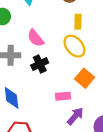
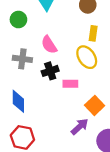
orange square: (85, 78) -> (95, 105), moved
pink rectangle: (63, 96) -> (70, 84), moved

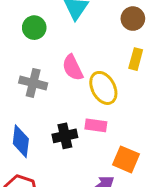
yellow ellipse: (87, 57) -> (103, 88), moved
black cross: (50, 71) -> (65, 136), moved
orange square: (95, 105) -> (126, 159), turned -30

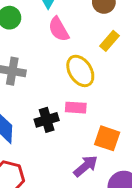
yellow rectangle: (136, 59) -> (109, 41), turned 30
pink semicircle: (73, 68) -> (59, 29), moved

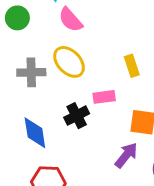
yellow rectangle: (109, 41) -> (132, 66), moved, turned -48
yellow ellipse: (80, 71) -> (69, 62), moved

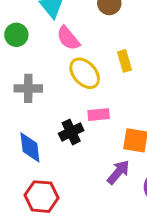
yellow ellipse: (69, 62) -> (85, 73), moved
yellow rectangle: (132, 66) -> (125, 61), moved

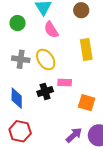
yellow rectangle: (125, 61) -> (86, 50), size x1.5
yellow ellipse: (85, 73) -> (46, 59), moved
purple arrow: (118, 172) -> (74, 135), moved

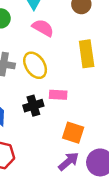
pink semicircle: (51, 30) -> (43, 28), turned 150
orange square: (87, 103) -> (73, 133), moved

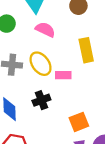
pink rectangle: (58, 95) -> (63, 75), moved
orange square: (73, 133) -> (79, 122), turned -36

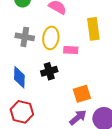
yellow ellipse: (41, 64) -> (51, 38), turned 40

